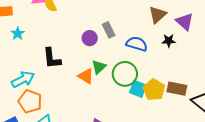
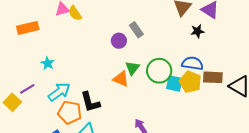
cyan star: (18, 33) -> (48, 63), moved
blue semicircle: (137, 44) -> (192, 63), moved
black L-shape: (52, 58) -> (90, 102), moved

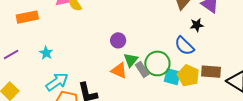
gray rectangle: (136, 30) -> (142, 70), moved
purple circle: (119, 41) -> (118, 40), moved
blue semicircle: (192, 63) -> (184, 46), moved, turned -145
purple line: (27, 89) -> (11, 55), moved

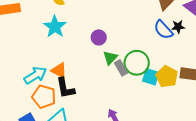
blue semicircle: (184, 46) -> (163, 30), moved
cyan star: (46, 53) -> (55, 27), moved, size x1.6
orange triangle: (119, 71) -> (59, 70), moved

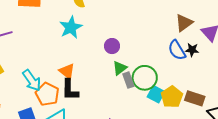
cyan arrow: (35, 75) -> (32, 80), moved, turned 75

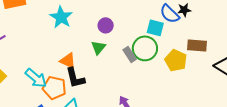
green triangle: (120, 68) -> (98, 48), moved
cyan square: (156, 94) -> (155, 28), moved
brown rectangle: (195, 98) -> (197, 46), moved

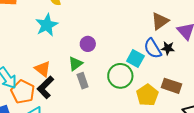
gray rectangle: (130, 55) -> (83, 81), moved
black L-shape: (75, 78) -> (46, 87), turned 45

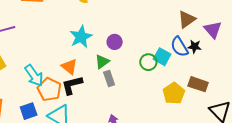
cyan star: (47, 25) -> (81, 37), moved
green circle: (120, 76) -> (148, 62), moved, size x0.7
black L-shape: (46, 87) -> (72, 85), turned 30

